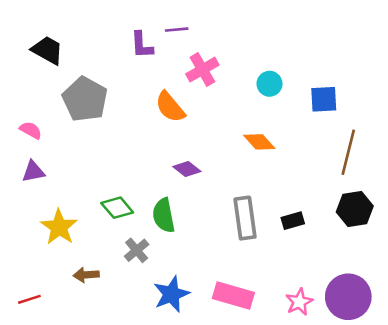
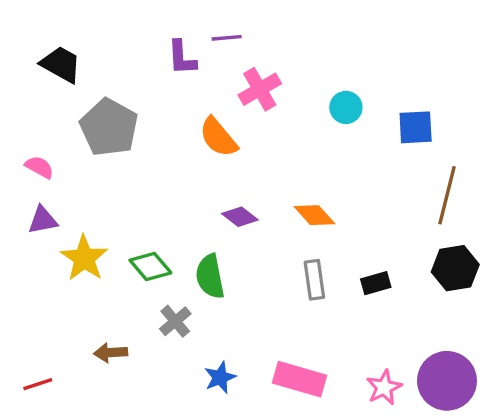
orange diamond: (259, 142) -> (314, 215), moved
gray rectangle: (245, 218) -> (314, 280), size x0.7
yellow star: (59, 227) -> (84, 258), moved
blue star: (171, 294) -> (220, 377), size x0.7

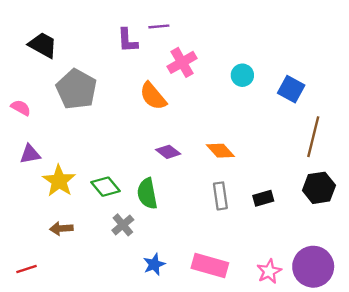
blue square: (416, 127) -> (291, 89), turned 32
pink semicircle: (39, 167) -> (21, 108), moved
brown arrow: (111, 353) -> (61, 228), moved

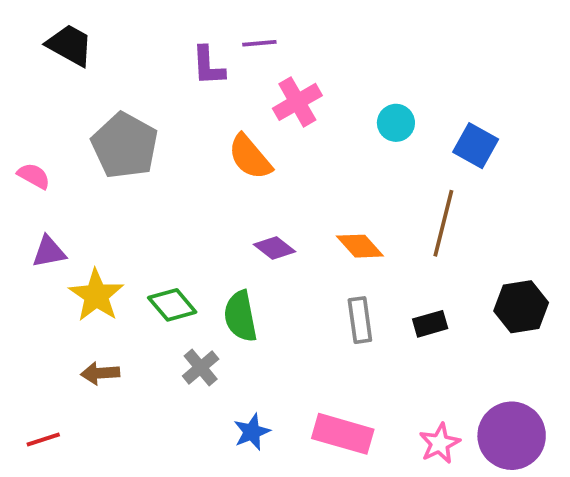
black trapezoid: (43, 45) -> (70, 45), moved
brown line: (313, 137) -> (443, 223), moved

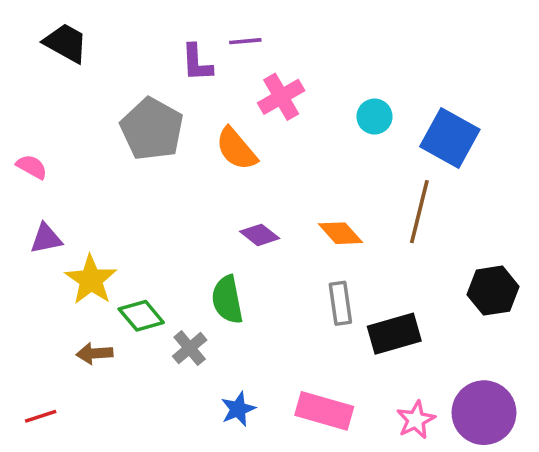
gray pentagon: (125, 146) -> (152, 129), moved
blue square: (476, 146) -> (450, 138), size x1.4
green diamond: (172, 305) -> (141, 316), moved
black rectangle: (430, 324) -> (394, 334), moved, size x1.6

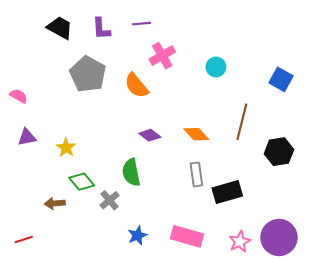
black trapezoid: (66, 43) -> (60, 28), moved
purple L-shape: (197, 63) -> (101, 29), moved
blue square: (450, 138) -> (281, 79), moved, size x0.7
yellow star: (91, 280) -> (66, 148), moved, size x0.7
black hexagon: (493, 291) -> (279, 152), moved

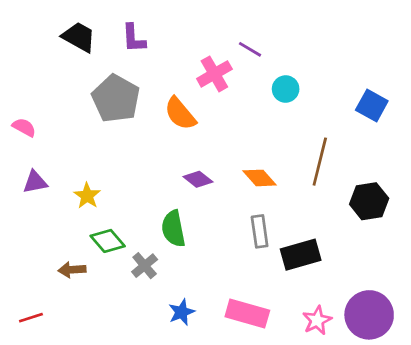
purple line: (142, 24) -> (250, 49), moved, turned 36

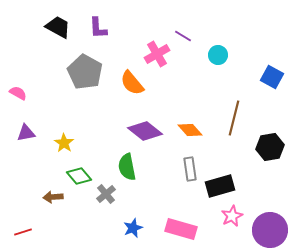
cyan circle: (286, 89) -> (218, 55), moved
purple diamond: (198, 179) -> (145, 131), size x1.6
pink star: (317, 320) -> (232, 216), moved

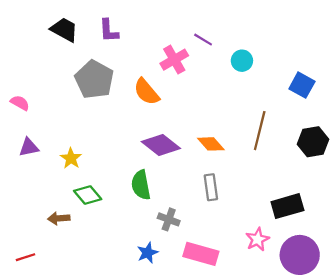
black hexagon: (270, 147) -> (313, 142), moved
black rectangle: (220, 186) -> (287, 206), moved
gray cross: (106, 194) -> (169, 219), moved, turned -30

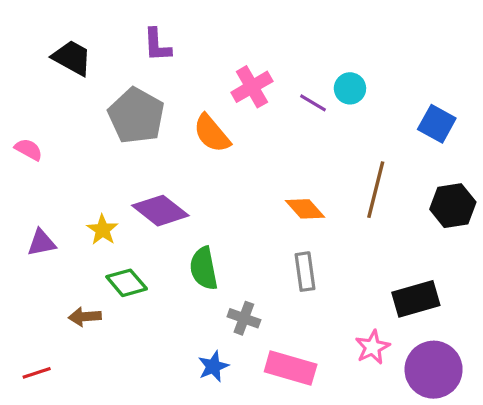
black trapezoid: (64, 30) -> (72, 58), moved
purple line: (203, 40) -> (313, 103), moved
purple diamond: (161, 145) -> (160, 211), moved
purple triangle: (29, 147) -> (41, 243), moved

